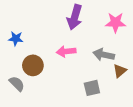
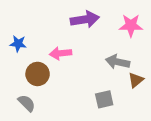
purple arrow: (75, 17) -> (85, 19), turned -115
pink arrow: (66, 51) -> (61, 53), moved
gray semicircle: (17, 84) -> (27, 103), moved

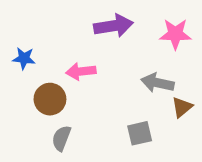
gray semicircle: (27, 103) -> (61, 138), moved, turned -114

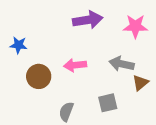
pink arrow: (81, 71) -> (75, 65), moved
gray semicircle: (61, 138) -> (66, 112), moved

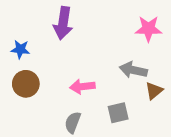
purple arrow: (88, 20) -> (63, 23), moved, turned 108
pink arrow: (75, 65) -> (82, 87), moved
brown circle: (39, 76) -> (26, 84), moved

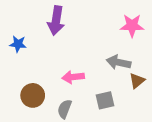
brown circle: (26, 84) -> (33, 95), moved

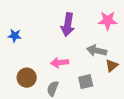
purple arrow: (56, 21) -> (68, 25), moved

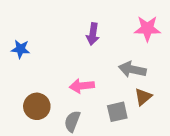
purple arrow: (68, 25) -> (93, 34), size x0.7
brown triangle: (112, 66) -> (143, 97), moved

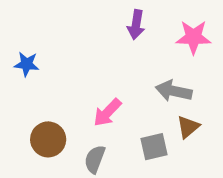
purple arrow: (93, 34) -> (136, 25), moved
pink arrow: (82, 86) -> (107, 113), turned -40

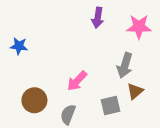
gray arrow: (174, 91) -> (125, 65), turned -85

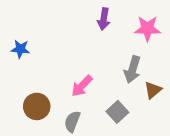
brown triangle: (135, 91) -> (153, 90), moved
gray square: (111, 105) -> (117, 112), turned -30

